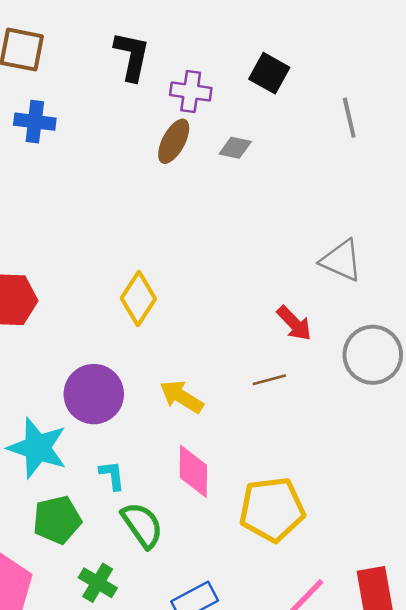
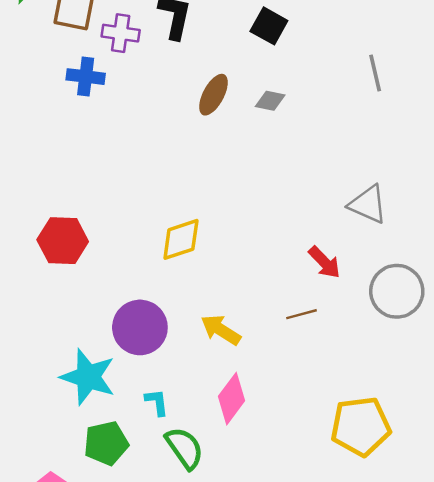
black square: (269, 73) -> (269, 26), moved
purple cross: (191, 91) -> (121, 33), moved
yellow diamond: (138, 298) -> (181, 239), turned 39
pink diamond: (193, 471) -> (232, 399), turned 36
yellow pentagon: (272, 509) -> (361, 426), moved

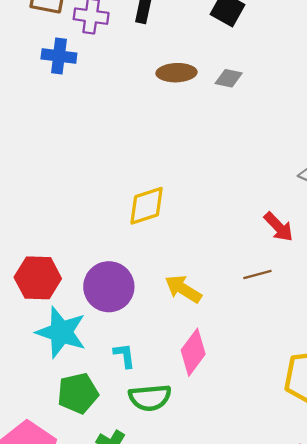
brown ellipse: (213, 95) -> (176, 73), turned 60
red hexagon: (63, 241) -> (38, 278), moved
green semicircle: (185, 448) -> (150, 398), turned 120

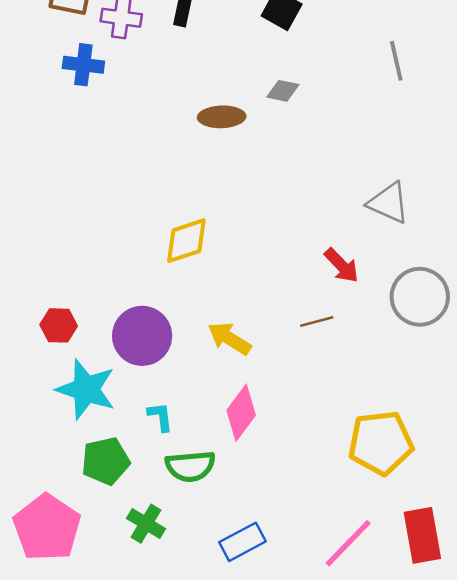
brown ellipse: (176, 73) -> (222, 117), moved
red hexagon: (38, 278) -> (59, 325), size x0.7

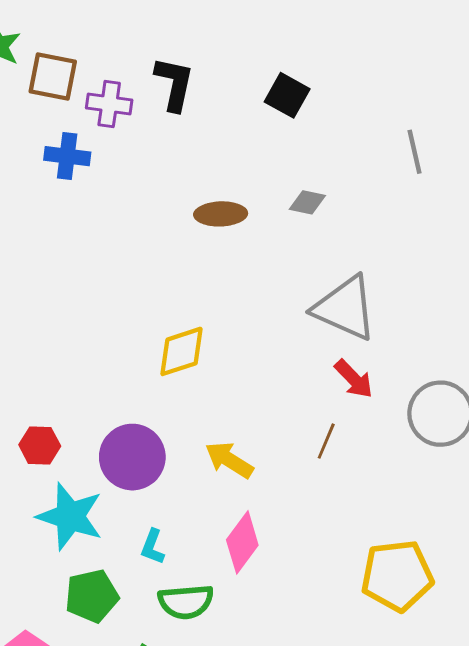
gray diamond: (283, 91) -> (307, 202), moved
gray triangle: (388, 203) -> (345, 308), moved, size x1.4
brown line: (317, 322) -> (326, 441), turned -52
cyan L-shape: (160, 417) -> (153, 547), turned -152

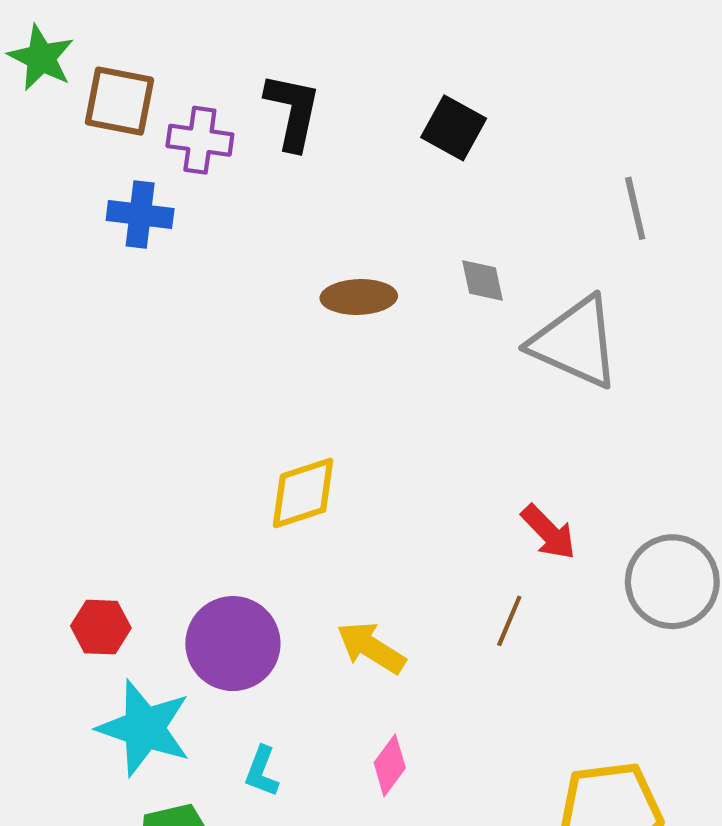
gray diamond: (307, 202) -> (483, 280), turned 66
gray triangle: (345, 308) -> (575, 342), moved
pink diamond: (242, 542) -> (390, 765), size x0.7

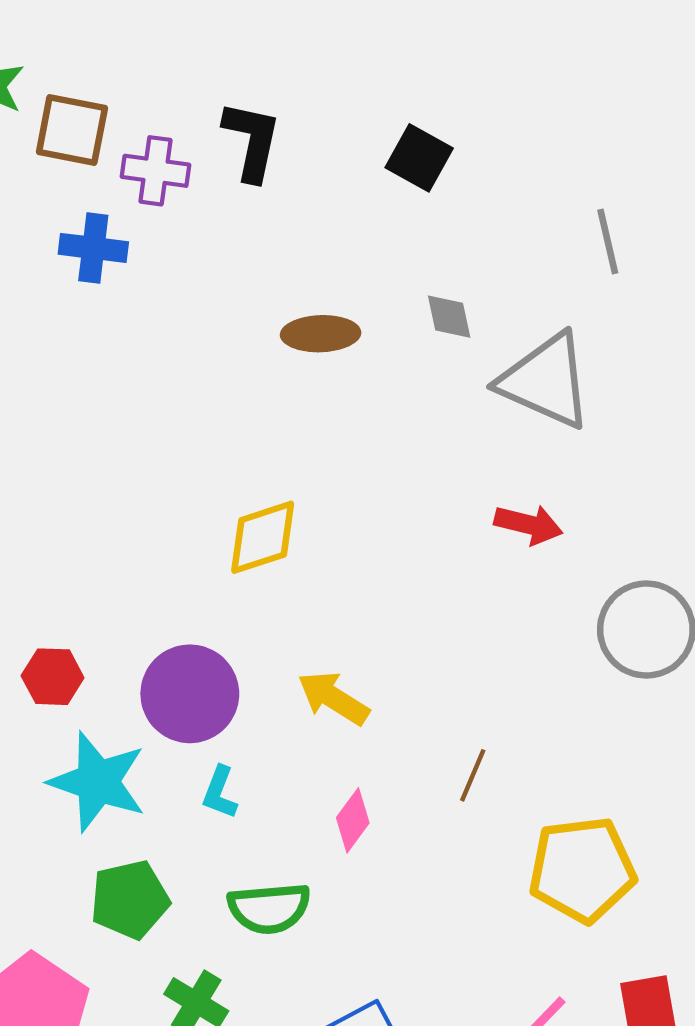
red arrow: (549, 532) -> (528, 524), moved, turned -32
brown line: (509, 621) -> (473, 775), moved
cyan L-shape: (262, 771) -> (220, 792), moved

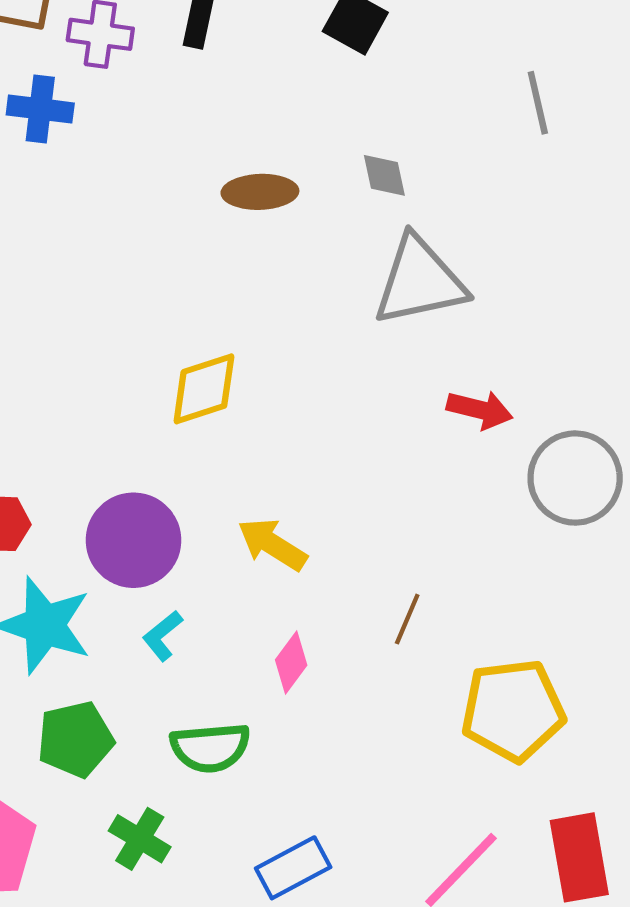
gray triangle: (546, 381) -> (420, 281), moved, turned -36
red arrow: (528, 524) -> (480, 410), moved
cyan L-shape: (220, 792) -> (163, 636), turned 30

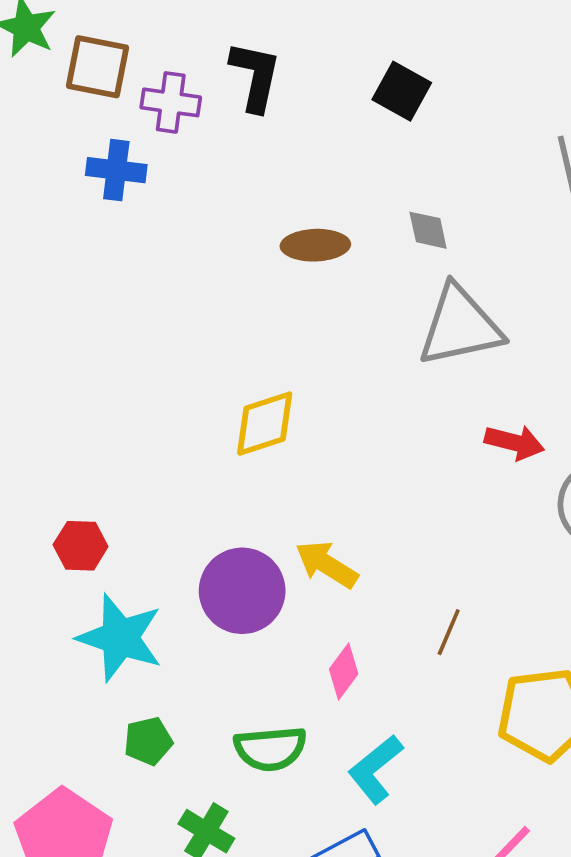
purple circle: (133, 540) -> (242, 591), moved
cyan L-shape: (163, 636) -> (375, 769), moved, size x1.5
green pentagon: (75, 739) -> (148, 741), size x0.7

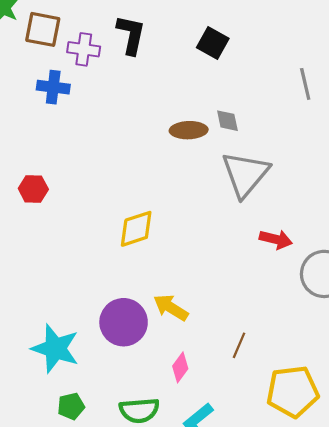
brown ellipse: (315, 245) -> (189, 130), moved
gray triangle: (460, 326) -> (245, 174), turned -38
red hexagon: (81, 546) -> (33, 189), moved

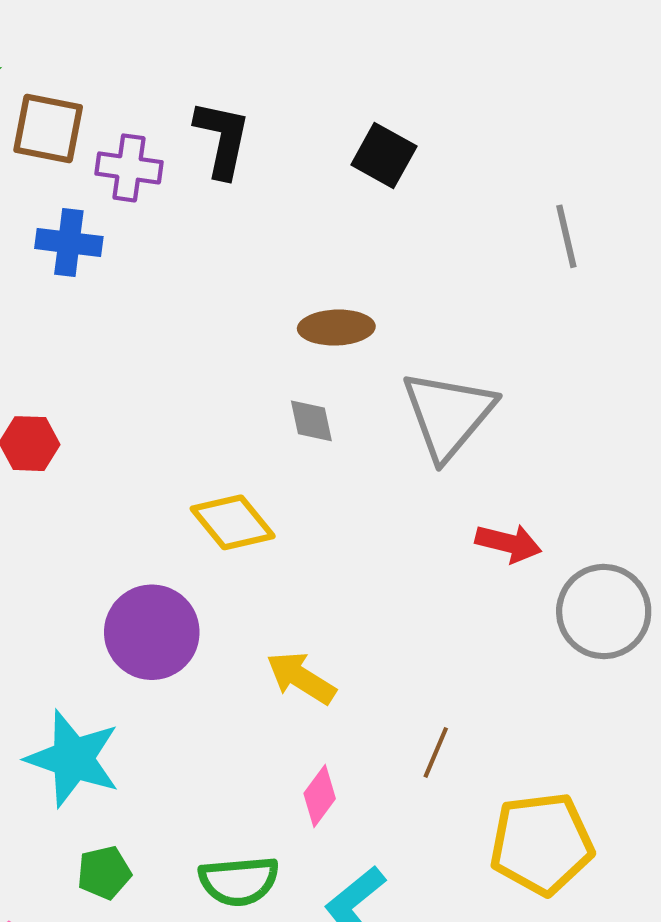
gray diamond: (227, 121) -> (311, 421), moved
yellow diamond: (136, 229) -> (233, 522), turned 69
purple circle: (124, 322) -> (152, 632), moved

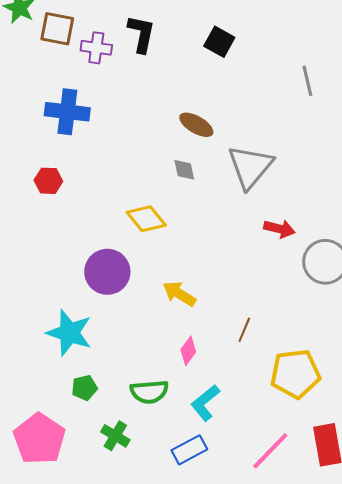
blue cross: (69, 243) -> (67, 112), moved, size x1.4
brown ellipse: (336, 328) -> (196, 125), turned 32

